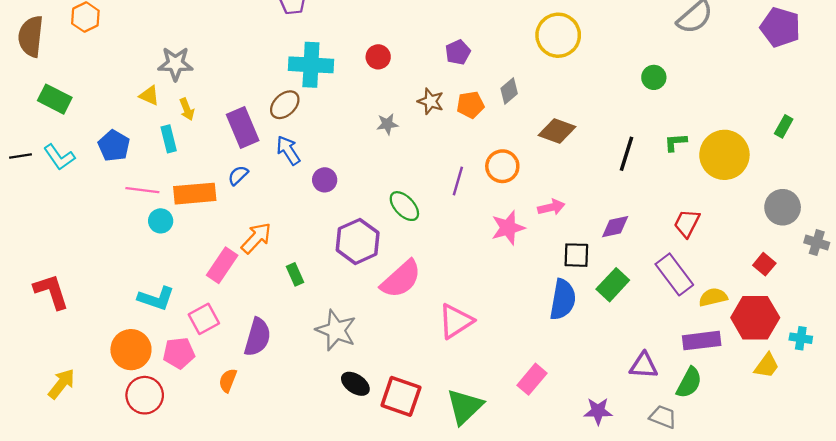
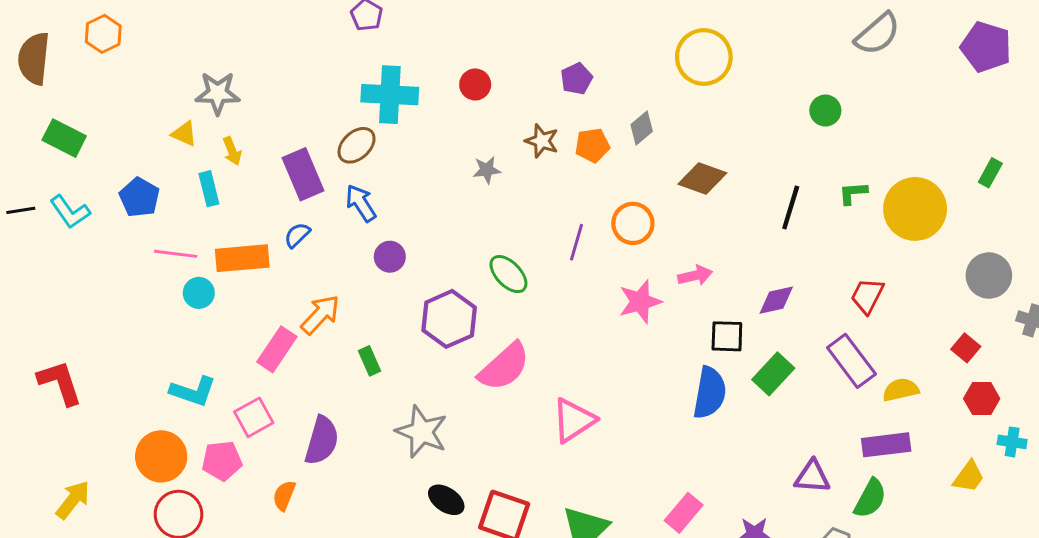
purple circle: (325, 180) -> (390, 257), moved
red hexagon: (755, 318) -> (982, 399), moved, size x0.6
pink rectangle: (532, 379) -> (684, 513), moved

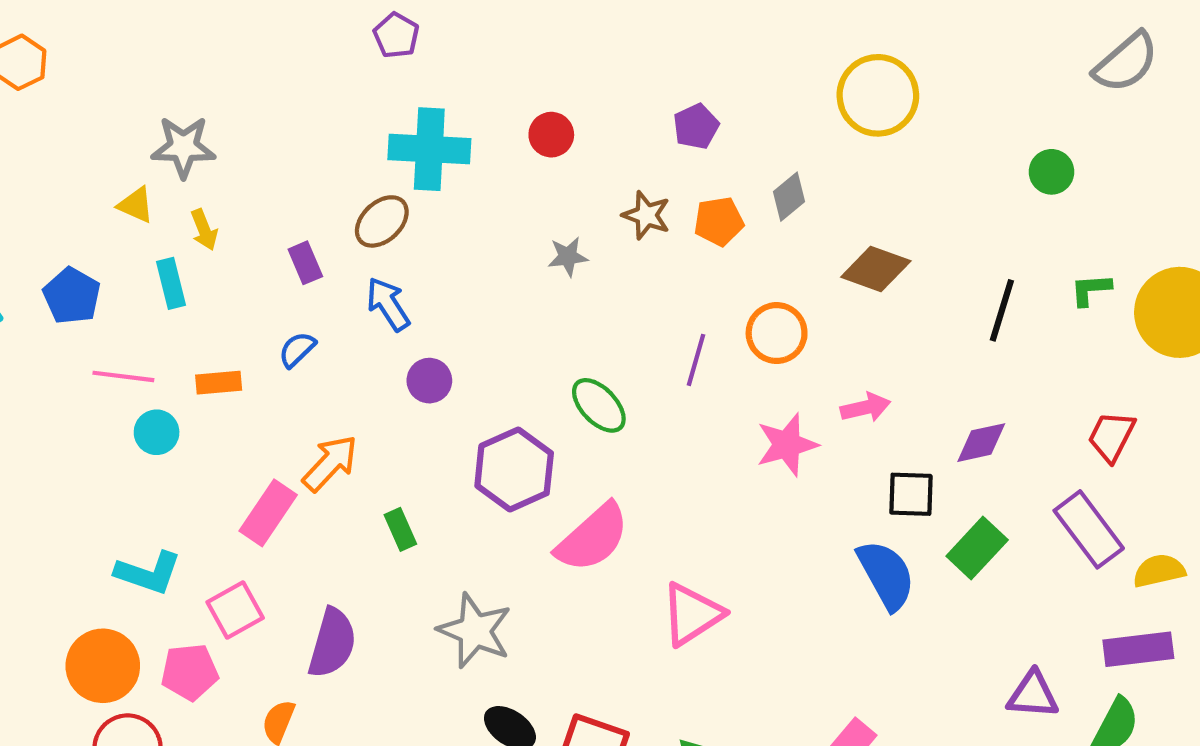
purple rectangle: (303, 174) -> (305, 263), size x0.6
orange rectangle: (242, 258) -> (219, 383), size x0.6
blue semicircle: (710, 393) -> (886, 575), turned -39

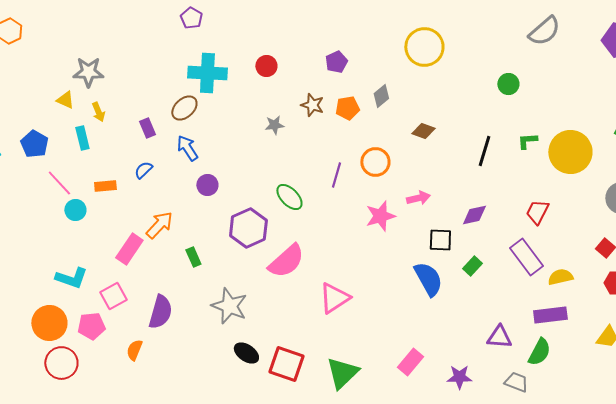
brown diamond: (876, 269) -> (423, 131), size x0.7
pink line: (123, 376) -> (59, 183), turned 40
green rectangle: (977, 548) -> (472, 266), size x0.7

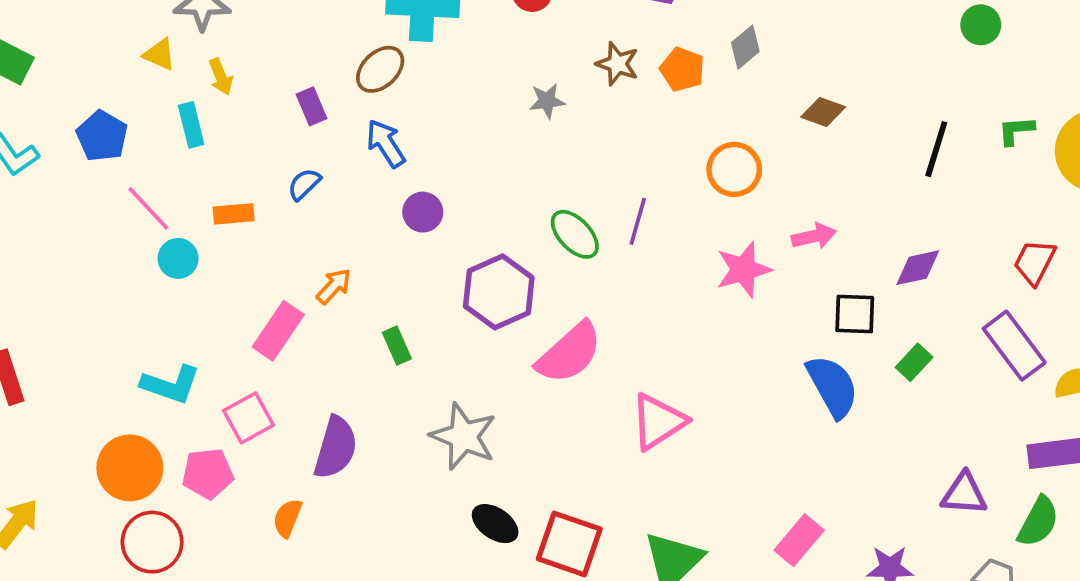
orange pentagon: (347, 108) -> (682, 69), turned 30
purple line: (336, 175) -> (638, 221), moved
orange arrow: (159, 225) -> (334, 286), size x0.7

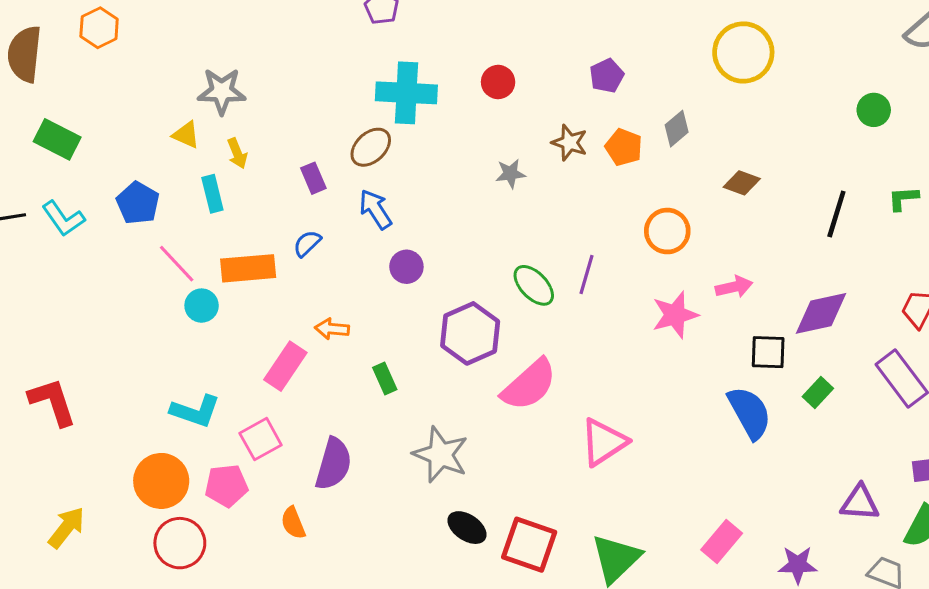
orange rectangle: (234, 214) -> (248, 268), size x1.6
purple diamond: (918, 268) -> (821, 313), size x1.4
orange arrow: (334, 286) -> (332, 329), turned -128
orange semicircle: (287, 518) -> (293, 523), turned -44

